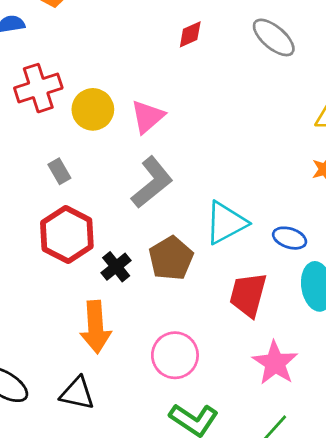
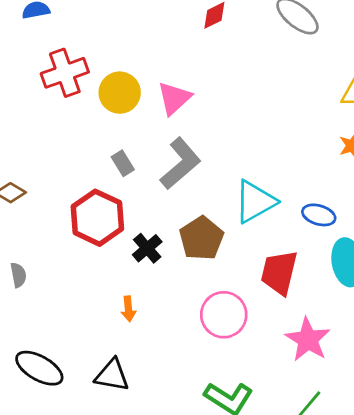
gray rectangle: (59, 171) -> (123, 163), moved
orange arrow: (96, 327) -> (128, 309), size x0.5
pink circle: (175, 355) -> (224, 315), moved

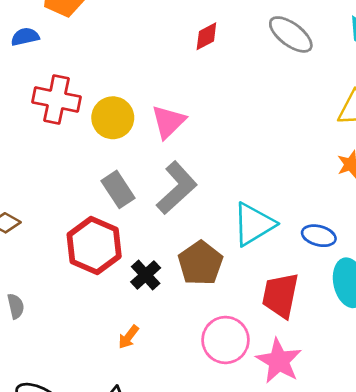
red cross: (65, 73) -> (56, 100), turned 33
gray rectangle: (123, 163) -> (118, 189), size x1.4
orange arrow: (128, 309) -> (129, 337), turned 45
pink star: (308, 340) -> (279, 361), moved

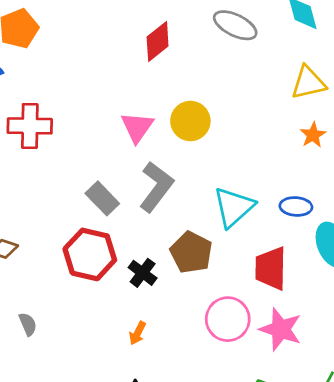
red diamond: (206, 36) -> (158, 42), size x1.4
yellow circle: (113, 118) -> (190, 121), moved

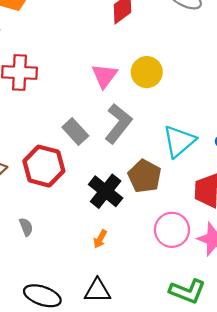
red hexagon: (90, 254) -> (44, 166), moved
black cross: (143, 273) -> (106, 191), size x1.5
gray semicircle: (28, 324) -> (26, 227), moved

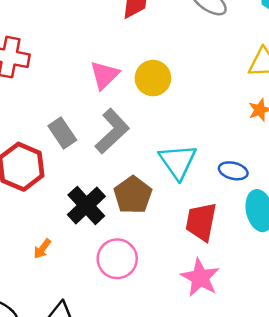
cyan triangle: (179, 141) -> (178, 161), turned -33
pink circle: (172, 230) -> (117, 259), moved
orange arrow: (100, 239) -> (42, 249), moved

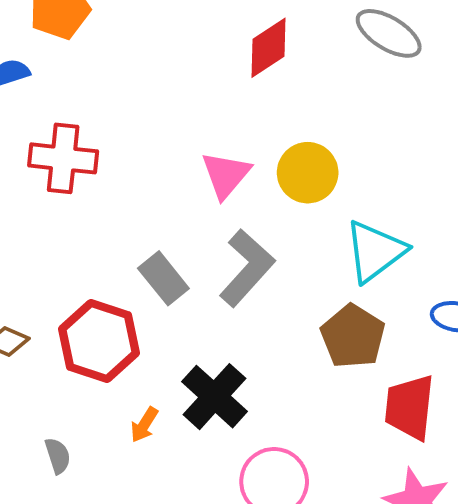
cyan triangle: (178, 161) -> (375, 251), moved, turned 33
brown pentagon: (133, 195) -> (353, 336), moved
orange arrow: (42, 249) -> (144, 425), moved

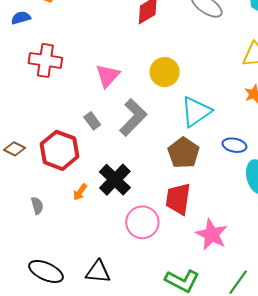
pink triangle: (226, 175) -> (108, 76), moved
gray rectangle: (163, 278) -> (92, 121), size x0.7
red trapezoid: (410, 407) -> (178, 199), moved

